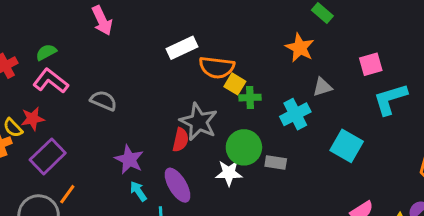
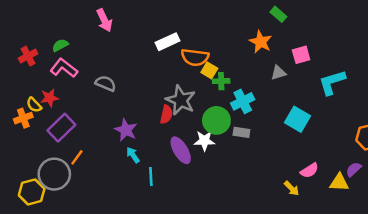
pink square: (371, 64) -> (301, 55), moved
cyan cross: (295, 114) -> (243, 101), moved
purple ellipse: (178, 185) -> (181, 150), moved

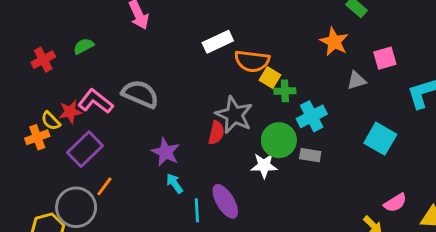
pink L-shape: (64, 68) -> (95, 101), moved
gray semicircle: (106, 83) -> (140, 94), size x1.4
purple ellipse: (181, 150) -> (225, 201), moved

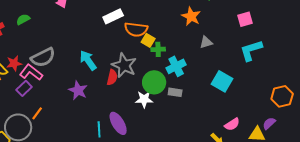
pink square: (385, 58) -> (245, 19), moved
gray semicircle: (140, 94) -> (43, 57), moved, turned 130
pink L-shape: (95, 101) -> (31, 72), moved
purple rectangle: (85, 149) -> (24, 88), size x0.7
cyan arrow: (175, 183) -> (88, 60), moved, size x1.5

